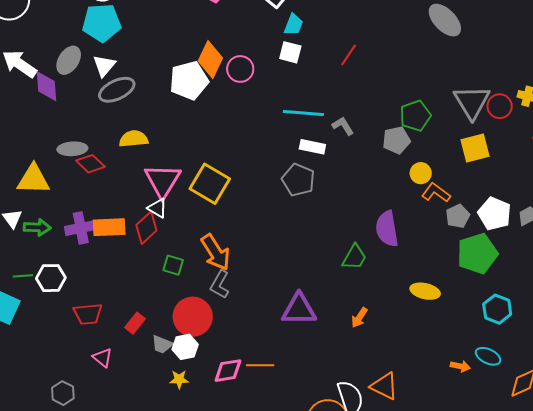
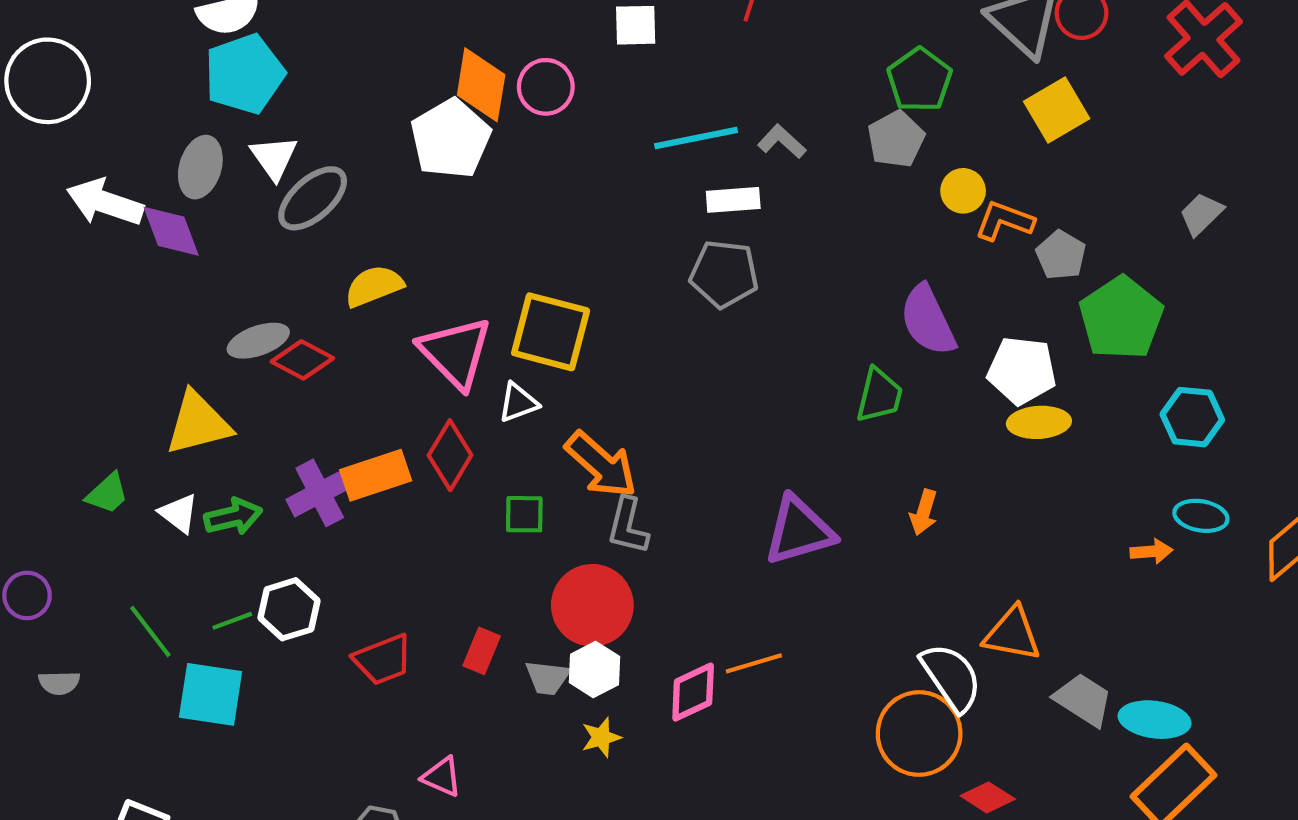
white triangle: (157, 208) -> (518, 403), moved, turned -35
white pentagon: (494, 214) -> (1022, 371), moved
pink triangle: (103, 358) -> (442, 777), moved

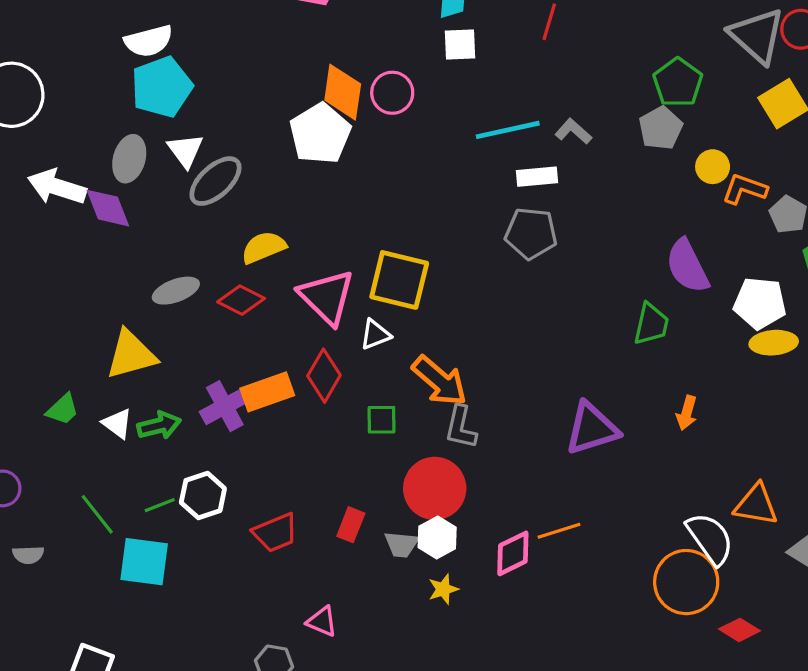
red diamond: (302, 360) -> (241, 300), moved

